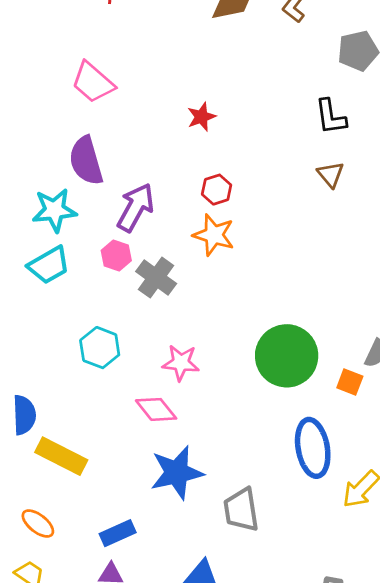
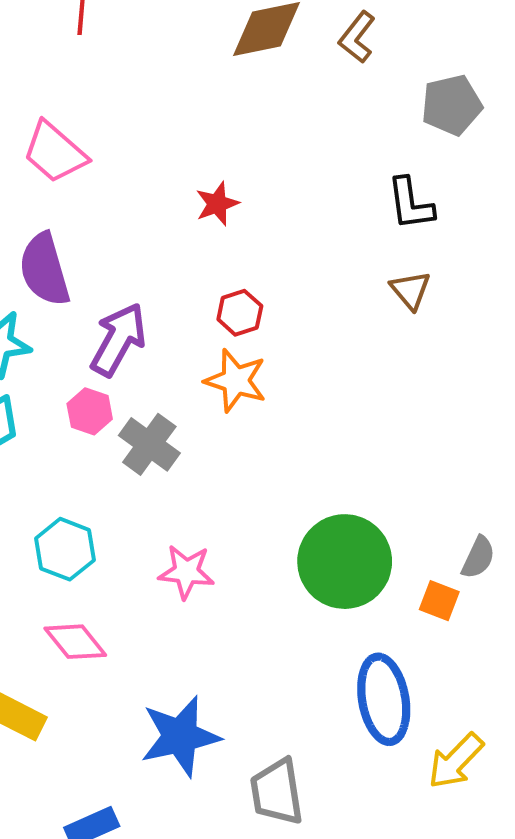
pink diamond: (156, 409) -> (75, 642), moved

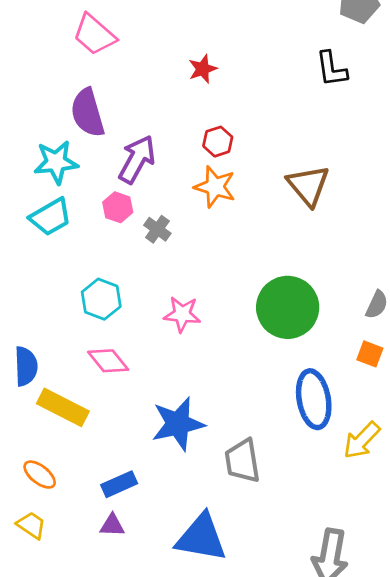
brown triangle: (410, 290) -> (308, 185), moved, size x1.6
gray cross: (149, 444) -> (157, 229), size x0.7
orange square: (439, 601) -> (370, 354), moved

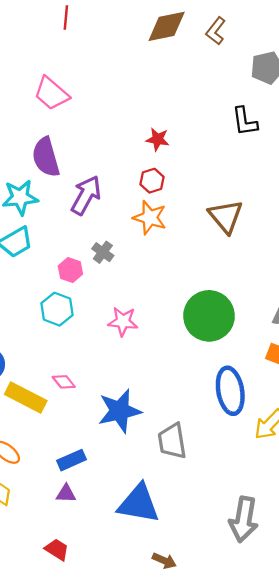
red star: (203, 69) -> (158, 139), moved, turned 30
pink hexagon: (118, 207) -> (70, 270), moved
pink diamond: (108, 361) -> (64, 382), moved, size x0.7

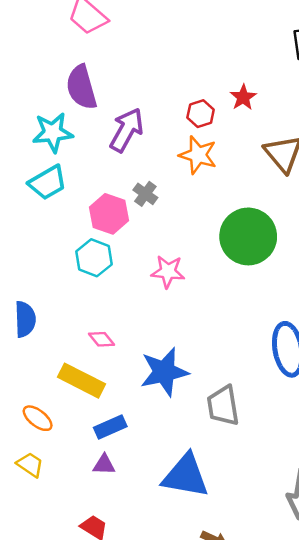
red star: (158, 139) -> (243, 97), moved, turned 30
pink hexagon: (70, 270) -> (109, 214), size x1.4
green circle: (209, 316) -> (248, 236), moved
yellow rectangle: (26, 397) -> (81, 381), moved

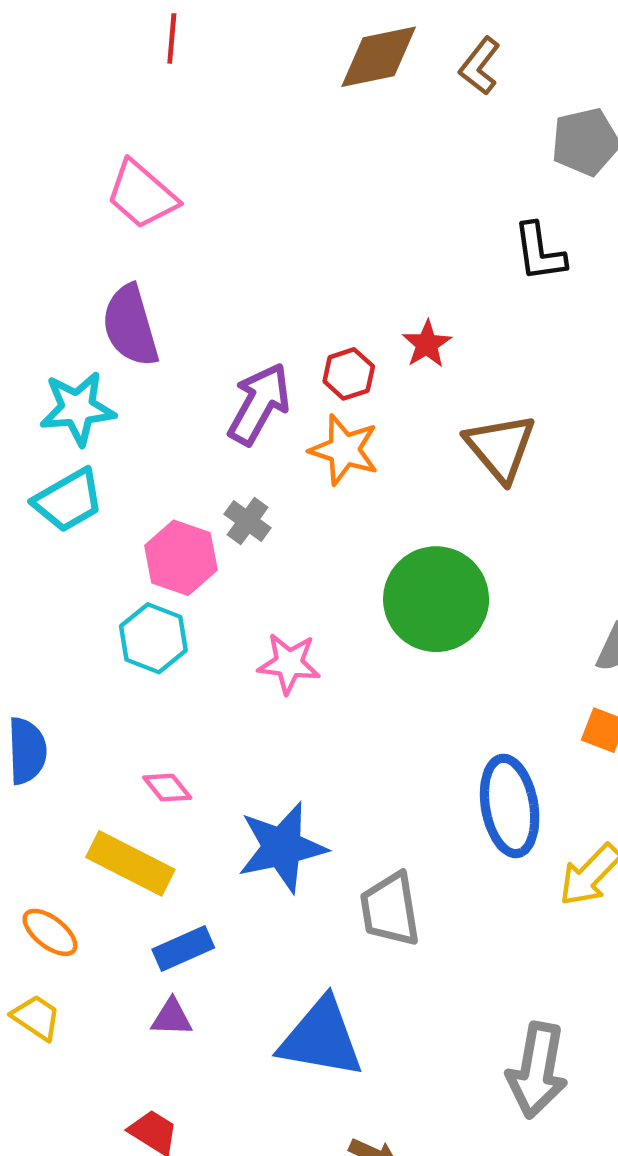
purple arrow: (127, 130) -> (259, 404), moved

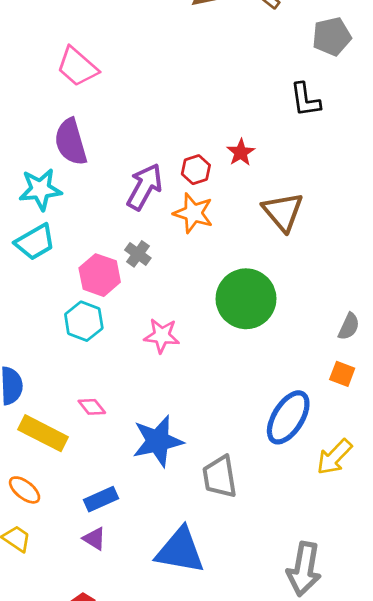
blue ellipse: (510, 806) -> (288, 417), turned 42
yellow rectangle: (130, 863) -> (43, 433), moved
purple triangle: (172, 1017) -> (94, 539), turned 30

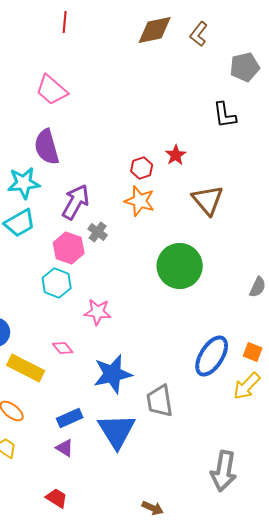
purple arrow: (145, 187) -> (76, 202), moved
pink star: (162, 336) -> (98, 312), moved
orange square: (342, 374) -> (253, 352), moved
blue triangle: (180, 551) -> (117, 431), moved, turned 48

